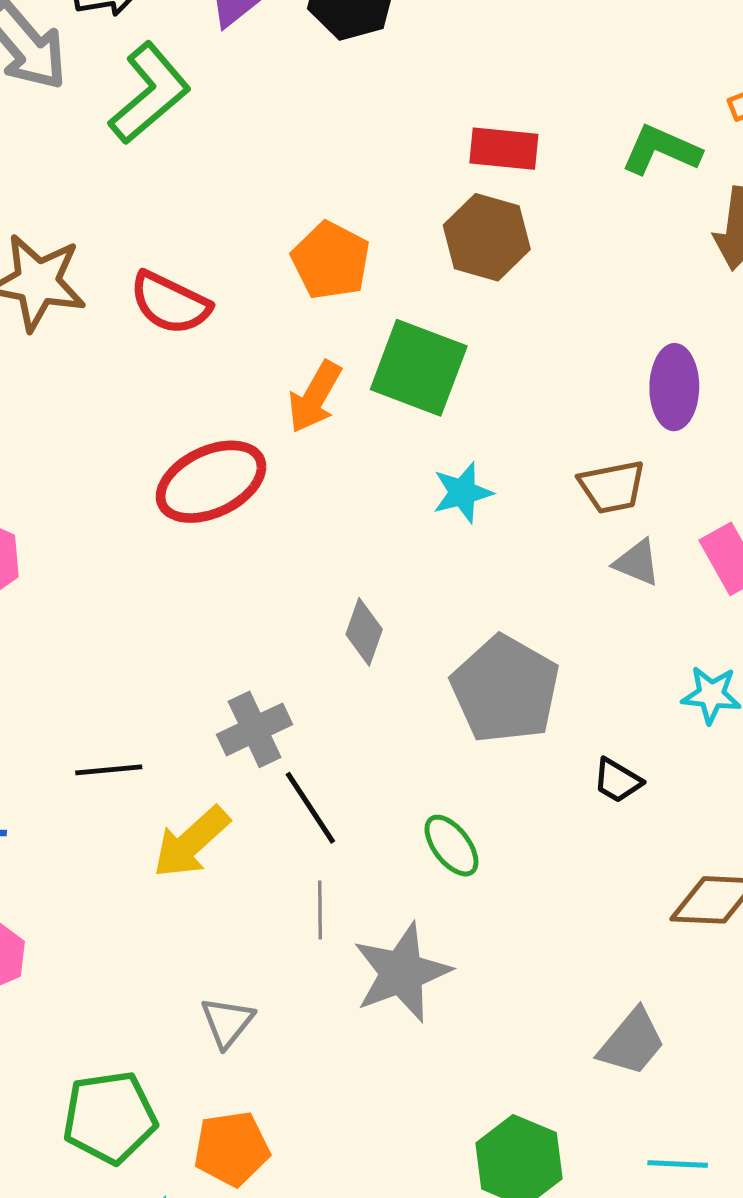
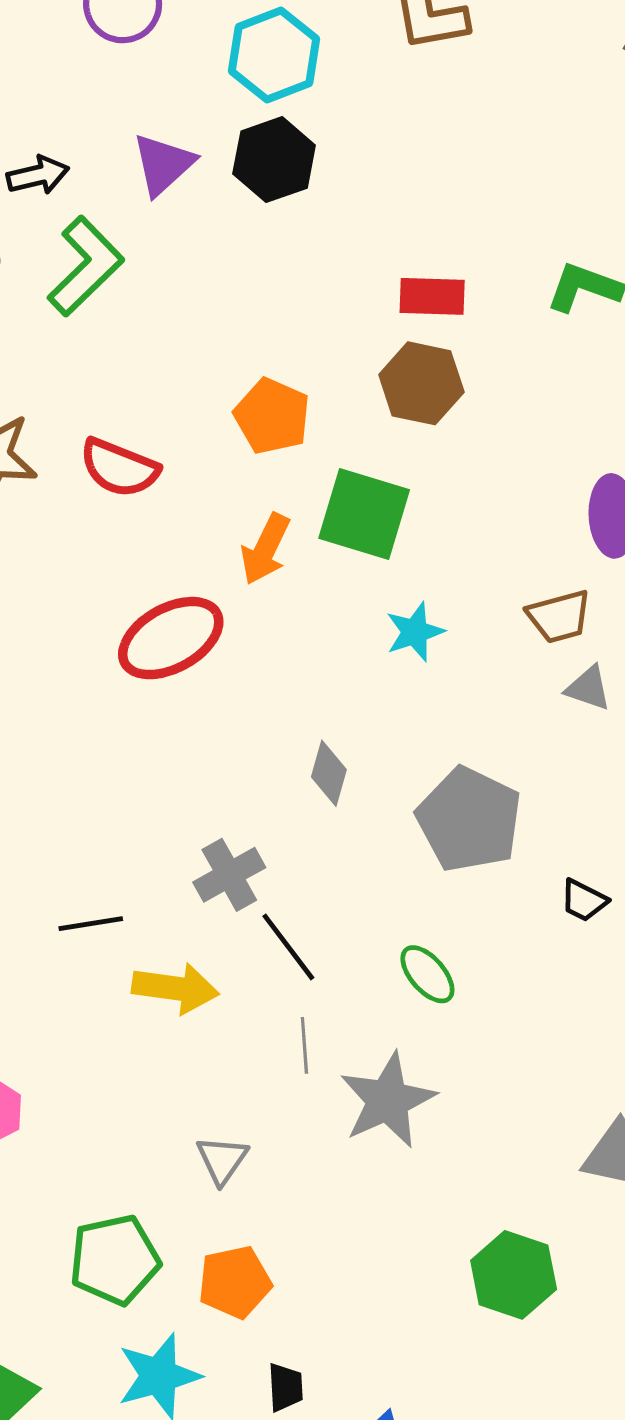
yellow arrow: (191, 842) -> (175, 988), turned -126

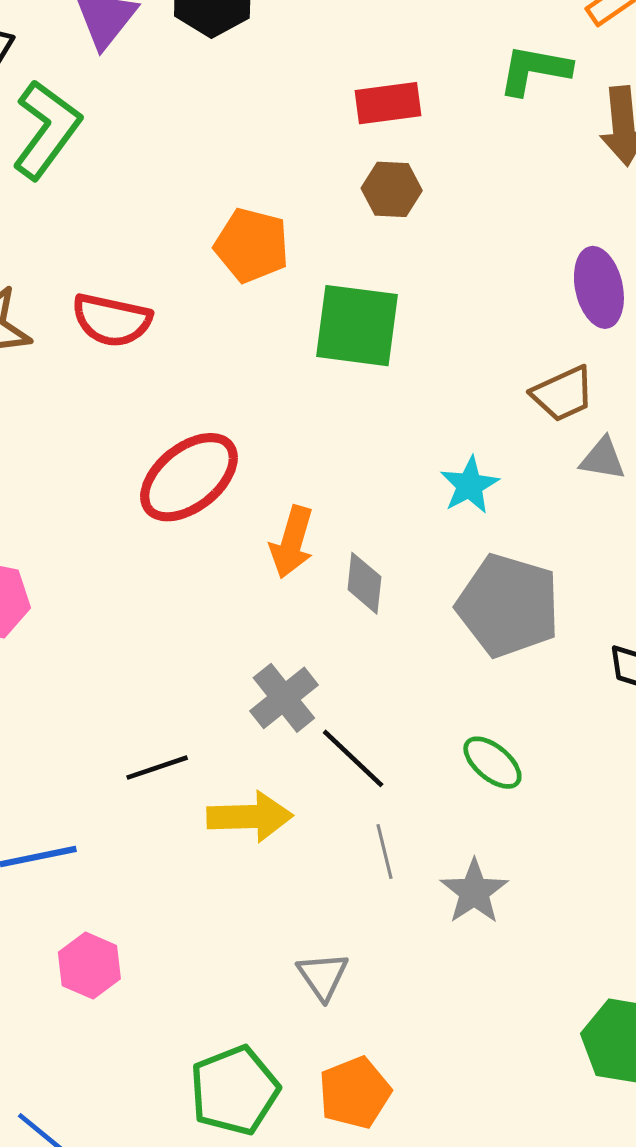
brown hexagon: (421, 383) -> (392, 189), size x0.7
orange arrow: (265, 549) -> (292, 542), moved
cyan star: (415, 632) -> (469, 485), moved
gray star: (388, 1100) -> (474, 892), size x0.7

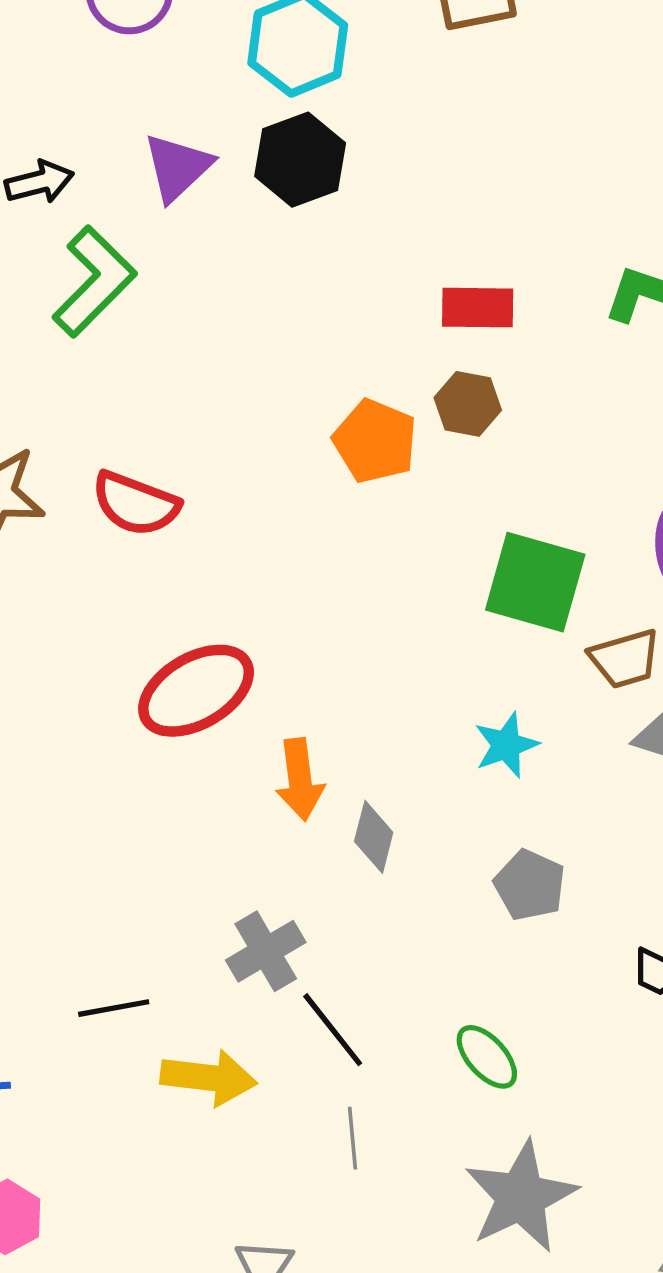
orange pentagon: (252, 245) -> (375, 441), moved
green square: (357, 326) -> (535, 582), moved
orange arrow: (292, 542) -> (300, 779), turned -32
gray pentagon: (508, 606) -> (530, 885), size x0.6
gray star: (474, 892) -> (521, 1197), moved, size x1.5

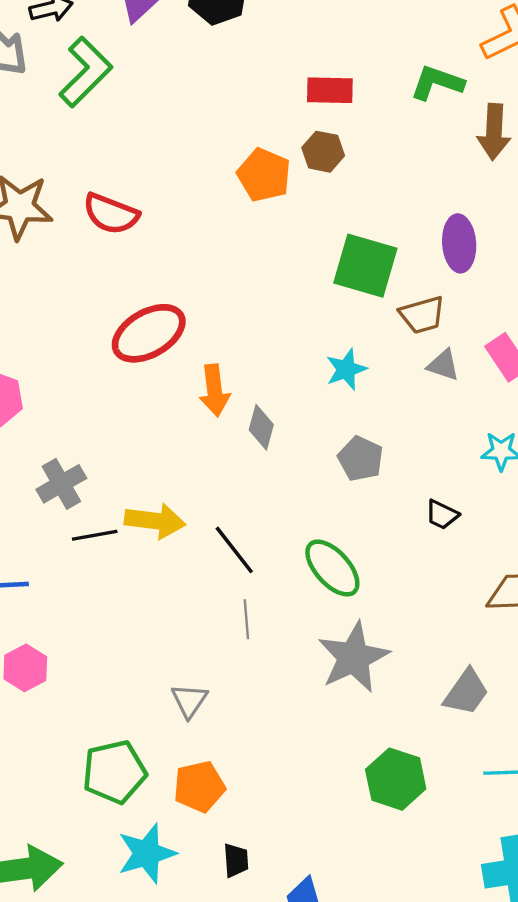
gray cross: (266, 951) -> (61, 484), moved
green ellipse: (487, 1057) -> (332, 568), size x1.4
yellow arrow: (209, 1078) -> (155, 521), moved

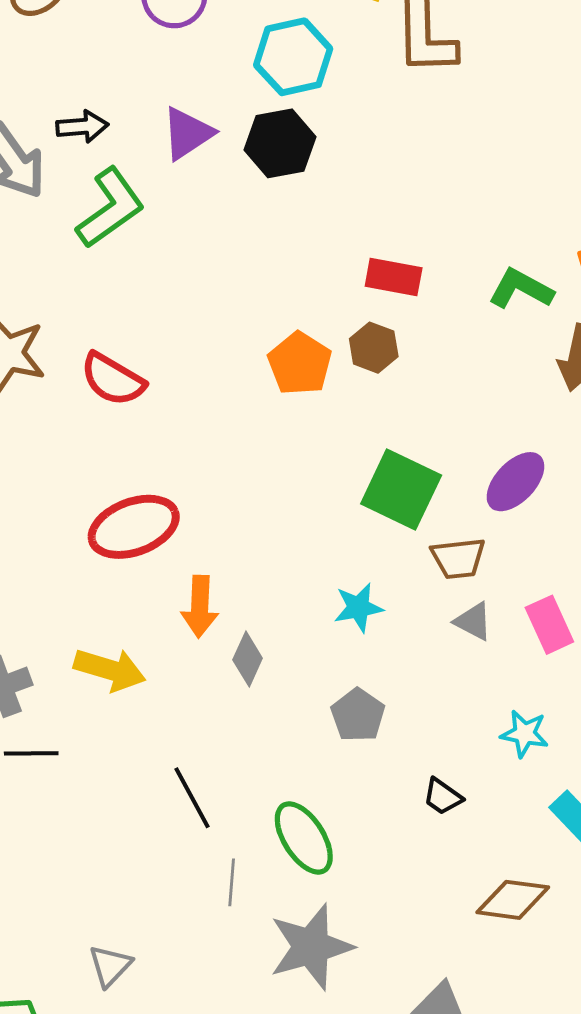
purple ellipse: (459, 243) -> (515, 482), turned 38
yellow arrow: (155, 521) -> (110, 670), moved
gray line: (246, 619) -> (232, 882), moved

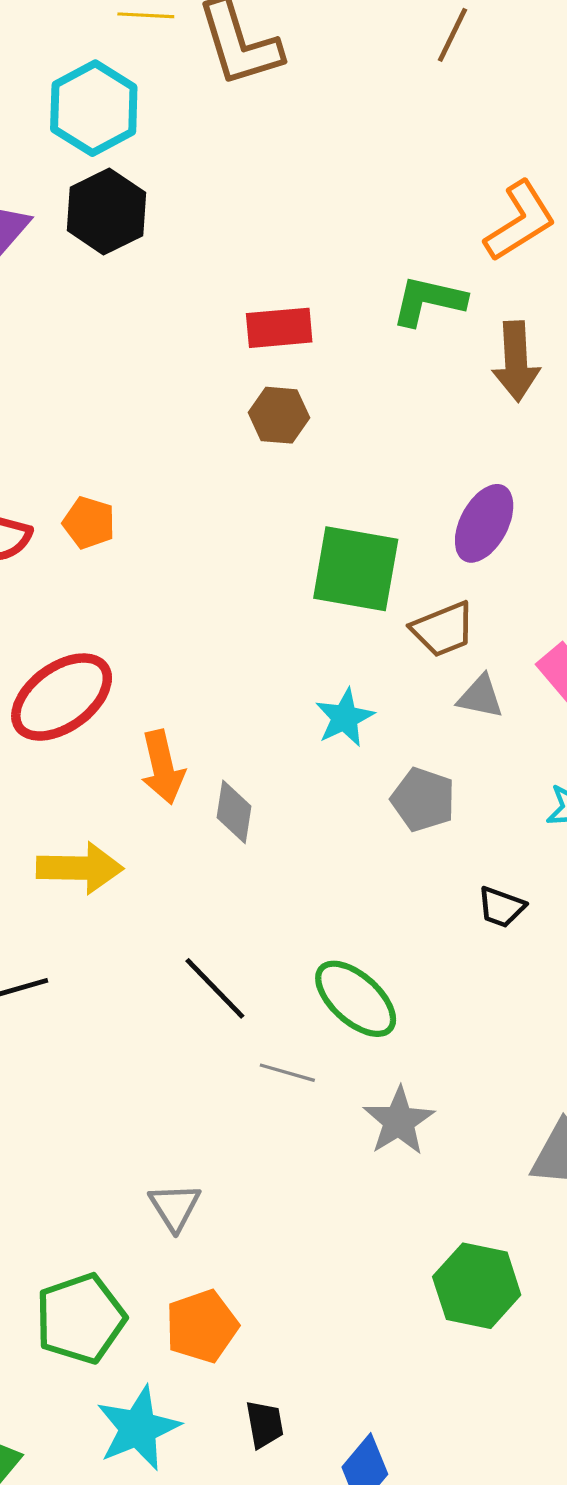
orange pentagon: (300, 363) -> (89, 523), moved, size x0.7
gray pentagon: (358, 715) -> (423, 800), moved
gray line: (232, 882) -> (287, 1073), turned -63
gray star: (311, 947) -> (399, 1121), size x0.7

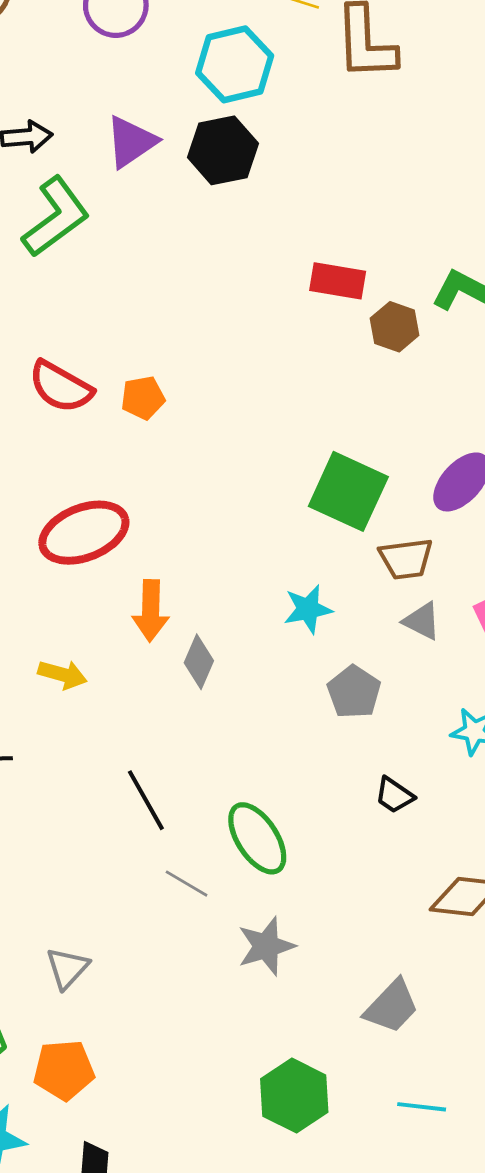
brown hexagon: (279, 415) -> (395, 327), moved
orange pentagon: (89, 523) -> (143, 398), turned 30
yellow arrow: (80, 868) -> (62, 674), size x0.7

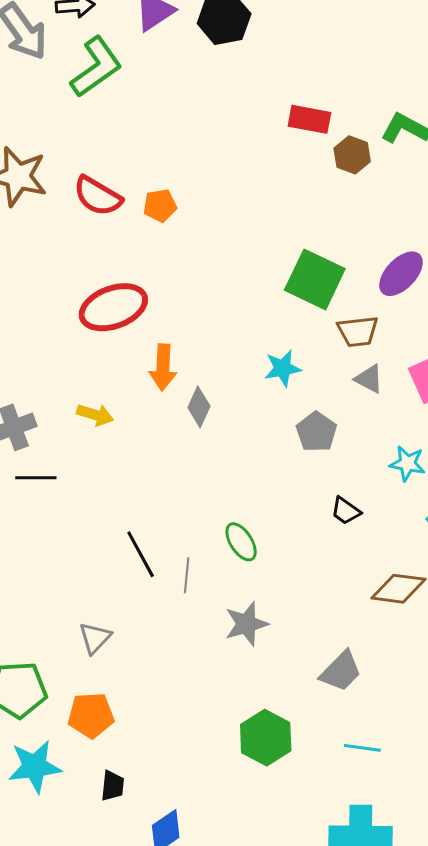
black line: (146, 800) -> (141, 554), moved
green ellipse: (257, 838) -> (241, 542), size x0.7
gray line: (187, 884) -> (187, 575), turned 64

